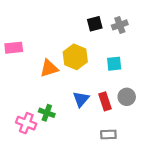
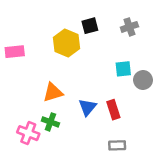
black square: (95, 24) -> (90, 26), moved
yellow hexagon: (75, 57) -> (66, 43), moved
orange triangle: (49, 68) -> (53, 92), moved
gray circle: (127, 97) -> (143, 80), moved

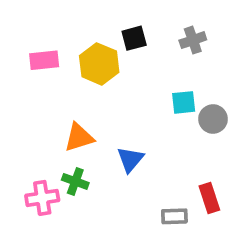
pink rectangle: (15, 52) -> (44, 60), moved
red rectangle: (113, 110) -> (209, 198), moved
pink cross: (28, 133) -> (42, 198), turned -30

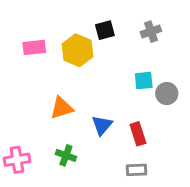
green cross: (75, 181) -> (66, 155), moved
pink cross: (42, 198) -> (17, 160), moved
red rectangle: (209, 198) -> (138, 134), moved

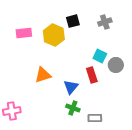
cyan square: (144, 81) -> (100, 56), turned 32
red rectangle: (138, 134) -> (92, 75), moved
green cross: (66, 155) -> (73, 108), moved

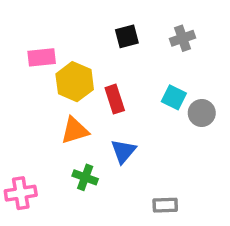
yellow hexagon: (54, 35) -> (75, 82), moved
red rectangle: (92, 75) -> (115, 99), moved
green cross: (73, 108) -> (85, 177), moved

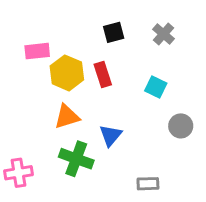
gray cross: (183, 38) -> (164, 34), turned -30
red rectangle: (115, 99) -> (103, 74), moved
gray circle: (202, 113) -> (181, 126), moved
green cross: (85, 177) -> (76, 159), size x1.5

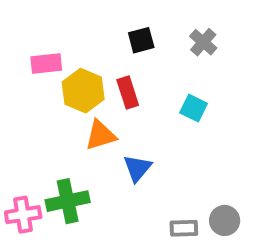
orange triangle: (67, 117) -> (101, 135), moved
gray circle: (181, 126) -> (225, 220), moved
green cross: (76, 159) -> (68, 201), moved, turned -32

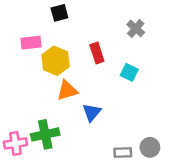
black square: (141, 40) -> (59, 13), moved
red rectangle: (128, 93) -> (97, 53), moved

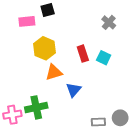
pink rectangle: (31, 43) -> (27, 21), moved
red rectangle: (97, 53) -> (83, 54), moved

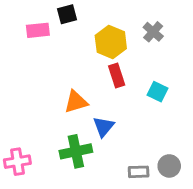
yellow hexagon: (44, 48) -> (111, 42), moved
cyan square: (104, 58) -> (158, 92), moved
green cross: (36, 107) -> (76, 151), moved

